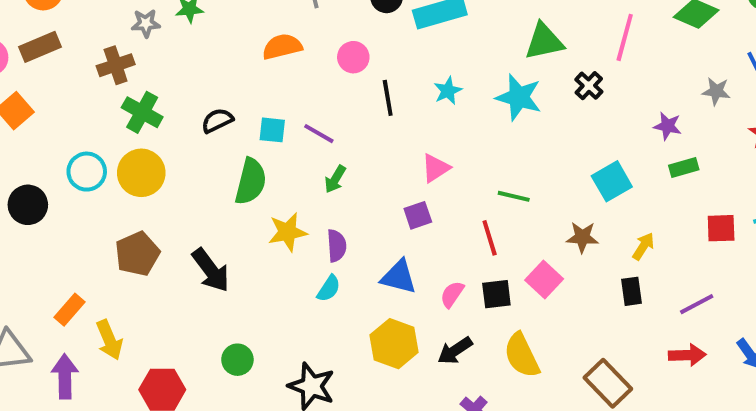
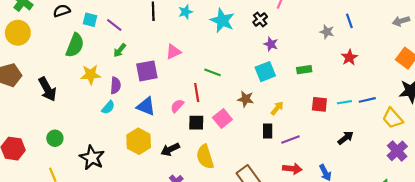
purple star: (668, 126) -> (271, 44), moved
purple square: (418, 215) -> (147, 71), moved, size x1.5
pink semicircle: (452, 294) -> (177, 106), moved
purple line: (697, 304) -> (291, 139), moved

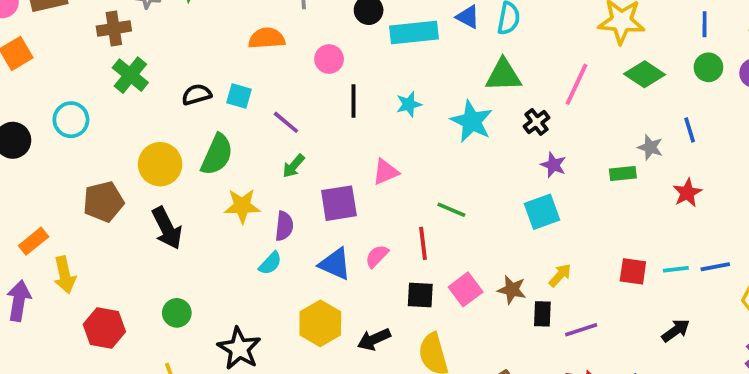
cyan square: (90, 20) -> (239, 96), moved
yellow circle: (18, 33) -> (160, 164), moved
green rectangle: (304, 70) -> (623, 174), moved
brown star: (246, 99) -> (512, 290), moved
pink semicircle: (177, 106) -> (377, 256), moved

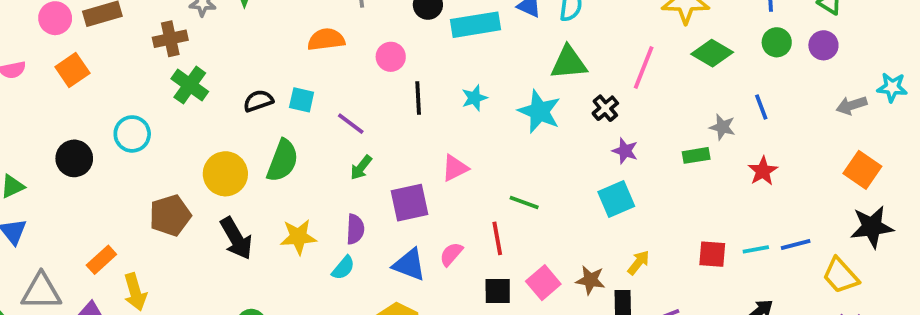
yellow star: (242, 206) -> (298, 237), moved

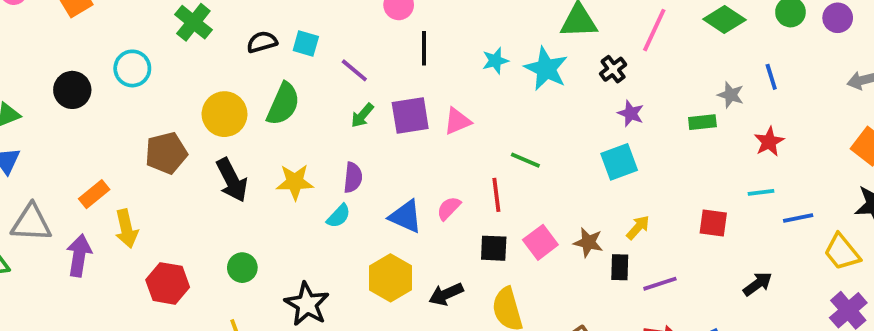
cyan star: (474, 98) -> (495, 61), moved
purple square: (409, 203) -> (410, 115), moved
cyan line: (756, 249) -> (761, 192), moved

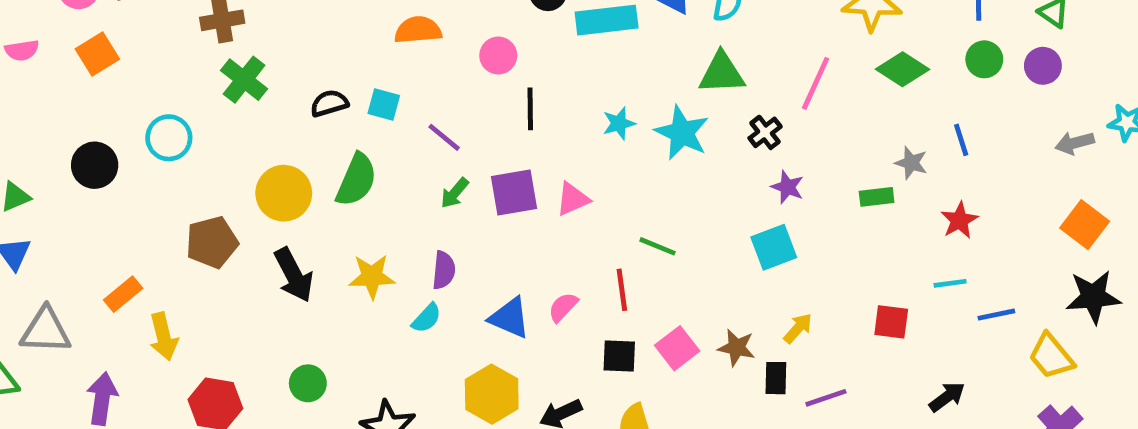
purple arrow: (79, 255) -> (102, 399), moved

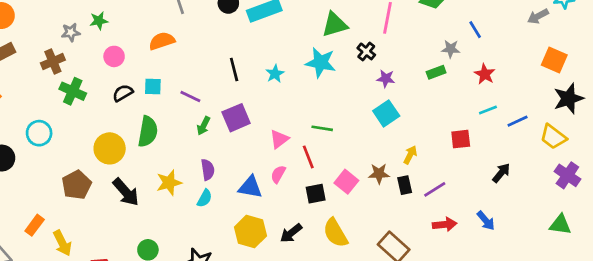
pink circle: (498, 56) -> (114, 56), moved
cyan star: (619, 123) -> (275, 74), moved
pink triangle: (573, 199) -> (279, 139), moved

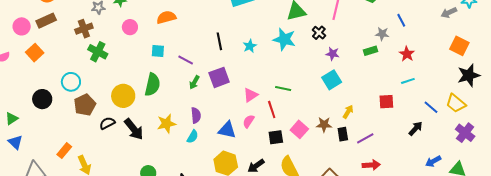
black semicircle: (123, 93) -> (107, 123), moved
blue line: (518, 121) -> (431, 107), moved, turned 63
brown pentagon: (77, 185) -> (85, 105), moved
blue arrow: (486, 221) -> (433, 161), moved, turned 98

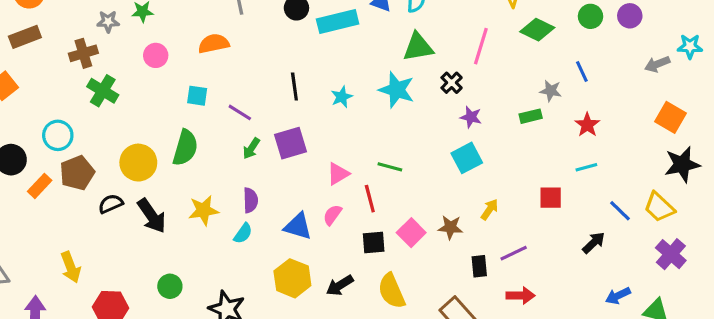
black rectangle: (343, 134) -> (479, 266), moved
orange rectangle: (64, 151) -> (40, 186), moved

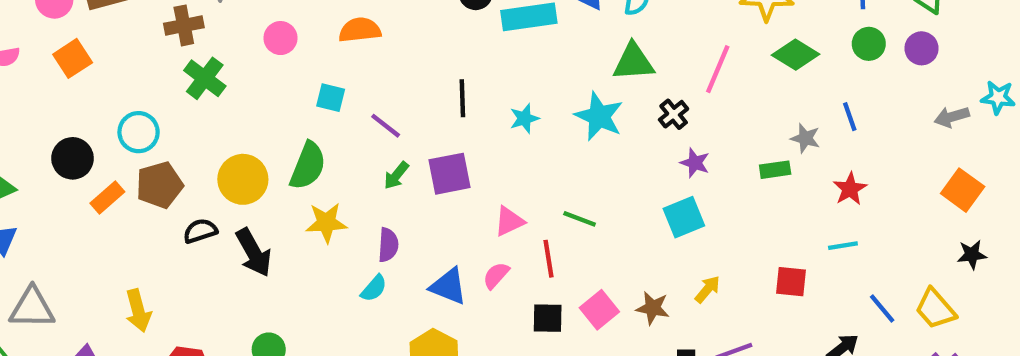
black star: (682, 164) -> (972, 255), size x0.6
yellow star: (203, 210) -> (326, 223), moved

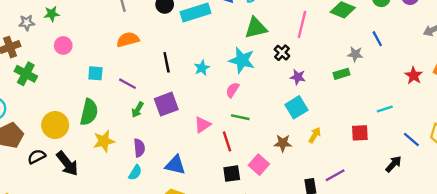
orange semicircle: (360, 30) -> (128, 40), moved
red star: (850, 189) -> (414, 75), moved
pink semicircle: (496, 275) -> (232, 90), moved
yellow arrow: (707, 289) -> (315, 135), moved
brown star: (653, 308) -> (283, 143), moved

